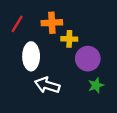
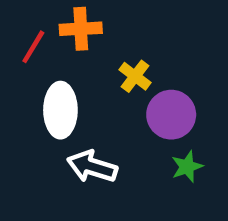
orange cross: (52, 23) -> (81, 29), moved
yellow cross: (69, 39) -> (135, 76), turned 35

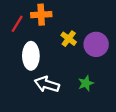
purple circle: (171, 115) -> (96, 44), moved
green star: (187, 167) -> (86, 83), moved

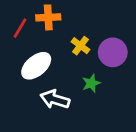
white ellipse: (31, 56) -> (36, 66), turned 50
green star: (86, 83) -> (91, 83), moved

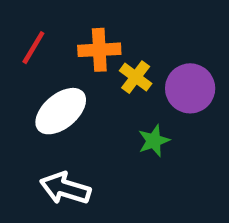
orange cross: (48, 17) -> (99, 50), moved
white arrow: (55, 99) -> (65, 188), moved

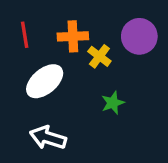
red line: (33, 48) -> (25, 35), turned -40
purple circle: (190, 88) -> (139, 36), moved

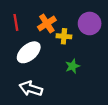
orange cross: (73, 36) -> (47, 23), turned -30
yellow cross: (99, 56) -> (64, 36), turned -32

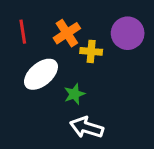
green star: (72, 66) -> (74, 94), moved
white arrow: (31, 89) -> (87, 127), moved

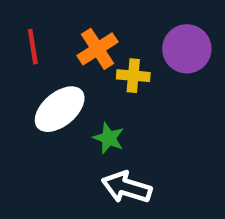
green star: (74, 94) -> (109, 138), turned -30

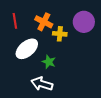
orange cross: (98, 49) -> (44, 22), turned -30
white arrow: (127, 187) -> (42, 84), moved

